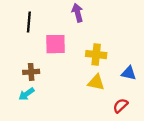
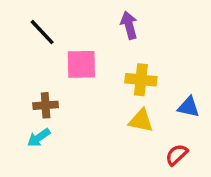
purple arrow: (78, 13) -> (129, 25), moved
black line: (29, 22) -> (42, 32), turned -48

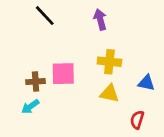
black line: (42, 32) -> (45, 16), moved
pink square: (81, 64) -> (63, 74), moved
red semicircle: (177, 155) -> (137, 120), turned -30

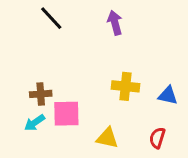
yellow cross: (109, 62) -> (126, 86), moved
pink square: (63, 74) -> (66, 114), moved
yellow triangle: (109, 93) -> (107, 138), moved

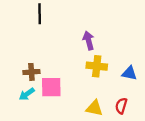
black line: (51, 18) -> (40, 14), turned 42
purple arrow: (115, 23) -> (89, 41), moved
yellow triangle: (107, 138) -> (94, 108), moved

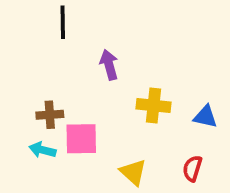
purple arrow: (89, 41) -> (109, 65), moved
cyan arrow: (27, 94) -> (42, 150), turned 49
yellow triangle: (94, 108) -> (133, 172), moved, turned 30

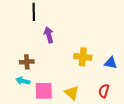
purple arrow: (109, 65) -> (49, 35), moved
pink square: (81, 139) -> (44, 91), moved

